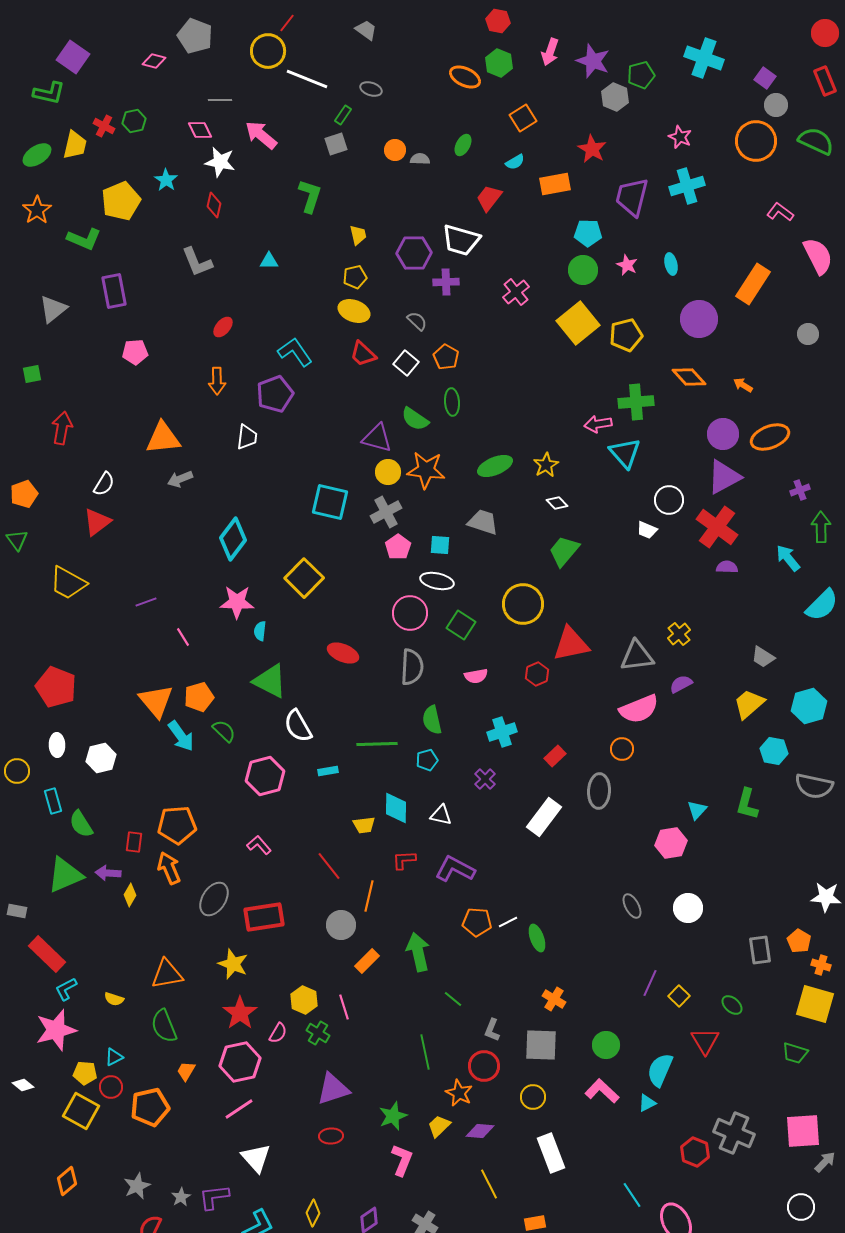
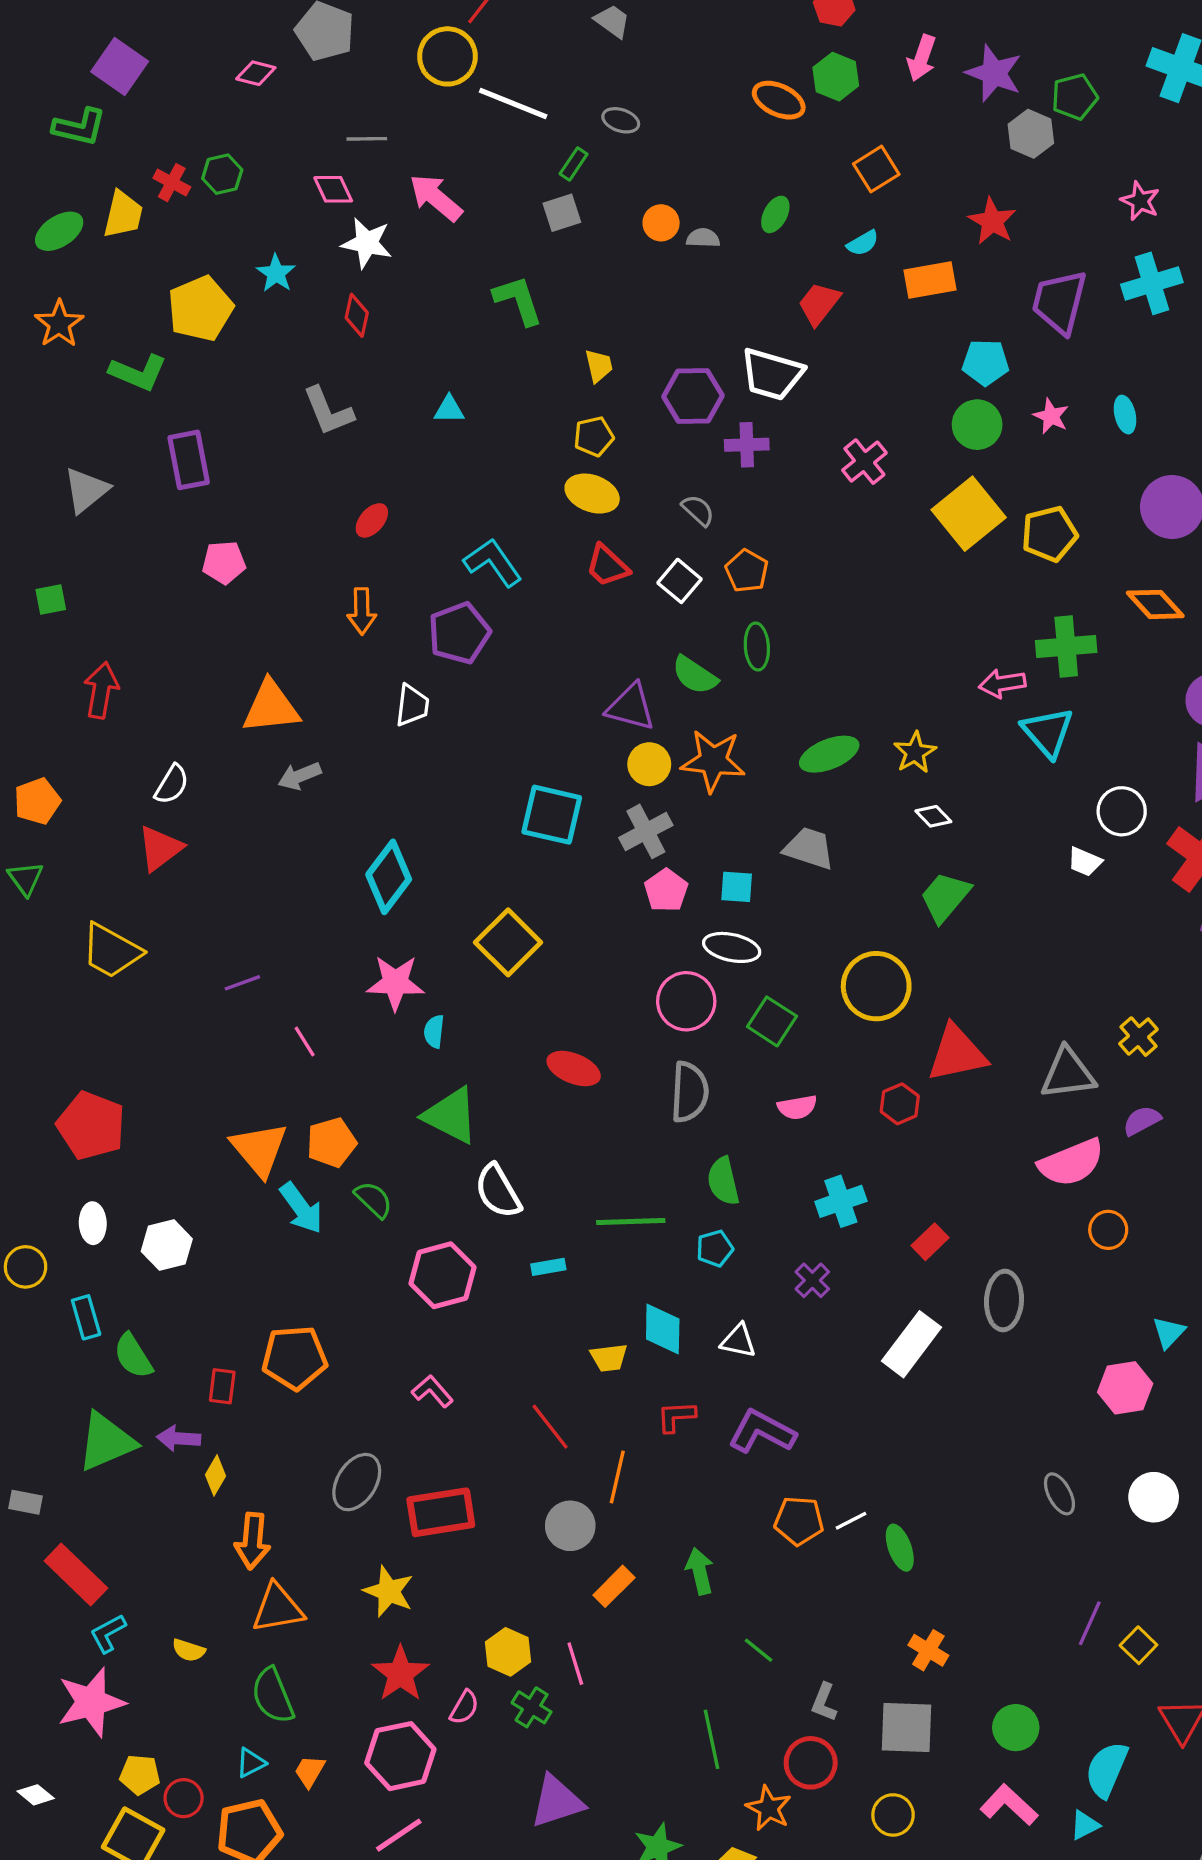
green L-shape: (310, 196) -> (518, 300), turned -36
orange circle: (622, 749) -> (1108, 1230), moved
orange arrow: (169, 868) -> (252, 1541), moved, turned -152
green arrow: (418, 952) -> (700, 1571), size x0.7
cyan triangle: (114, 1057) -> (251, 1763), moved

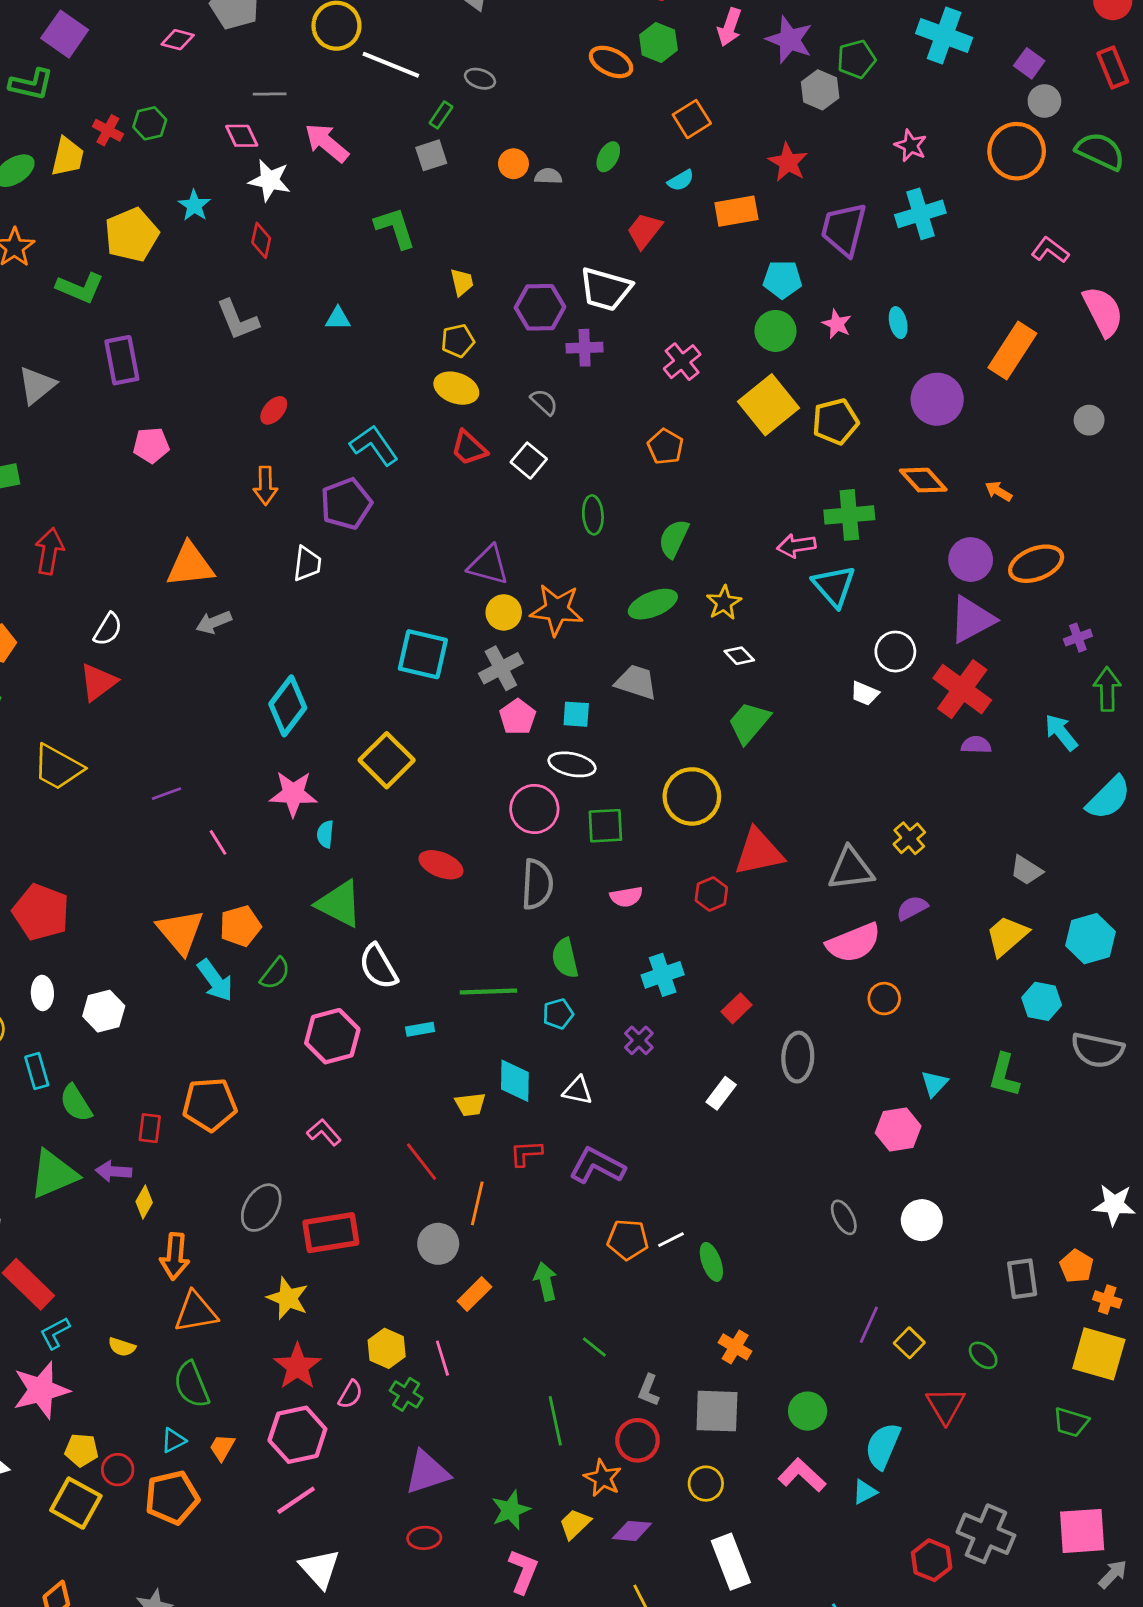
orange pentagon: (747, 571) -> (665, 447), moved
green semicircle: (695, 675) -> (674, 539), moved, turned 81
green square: (772, 1021) -> (605, 826), turned -36
green semicircle: (374, 1200) -> (275, 973), turned 84
white rectangle: (912, 1344) -> (721, 1093), size x0.6

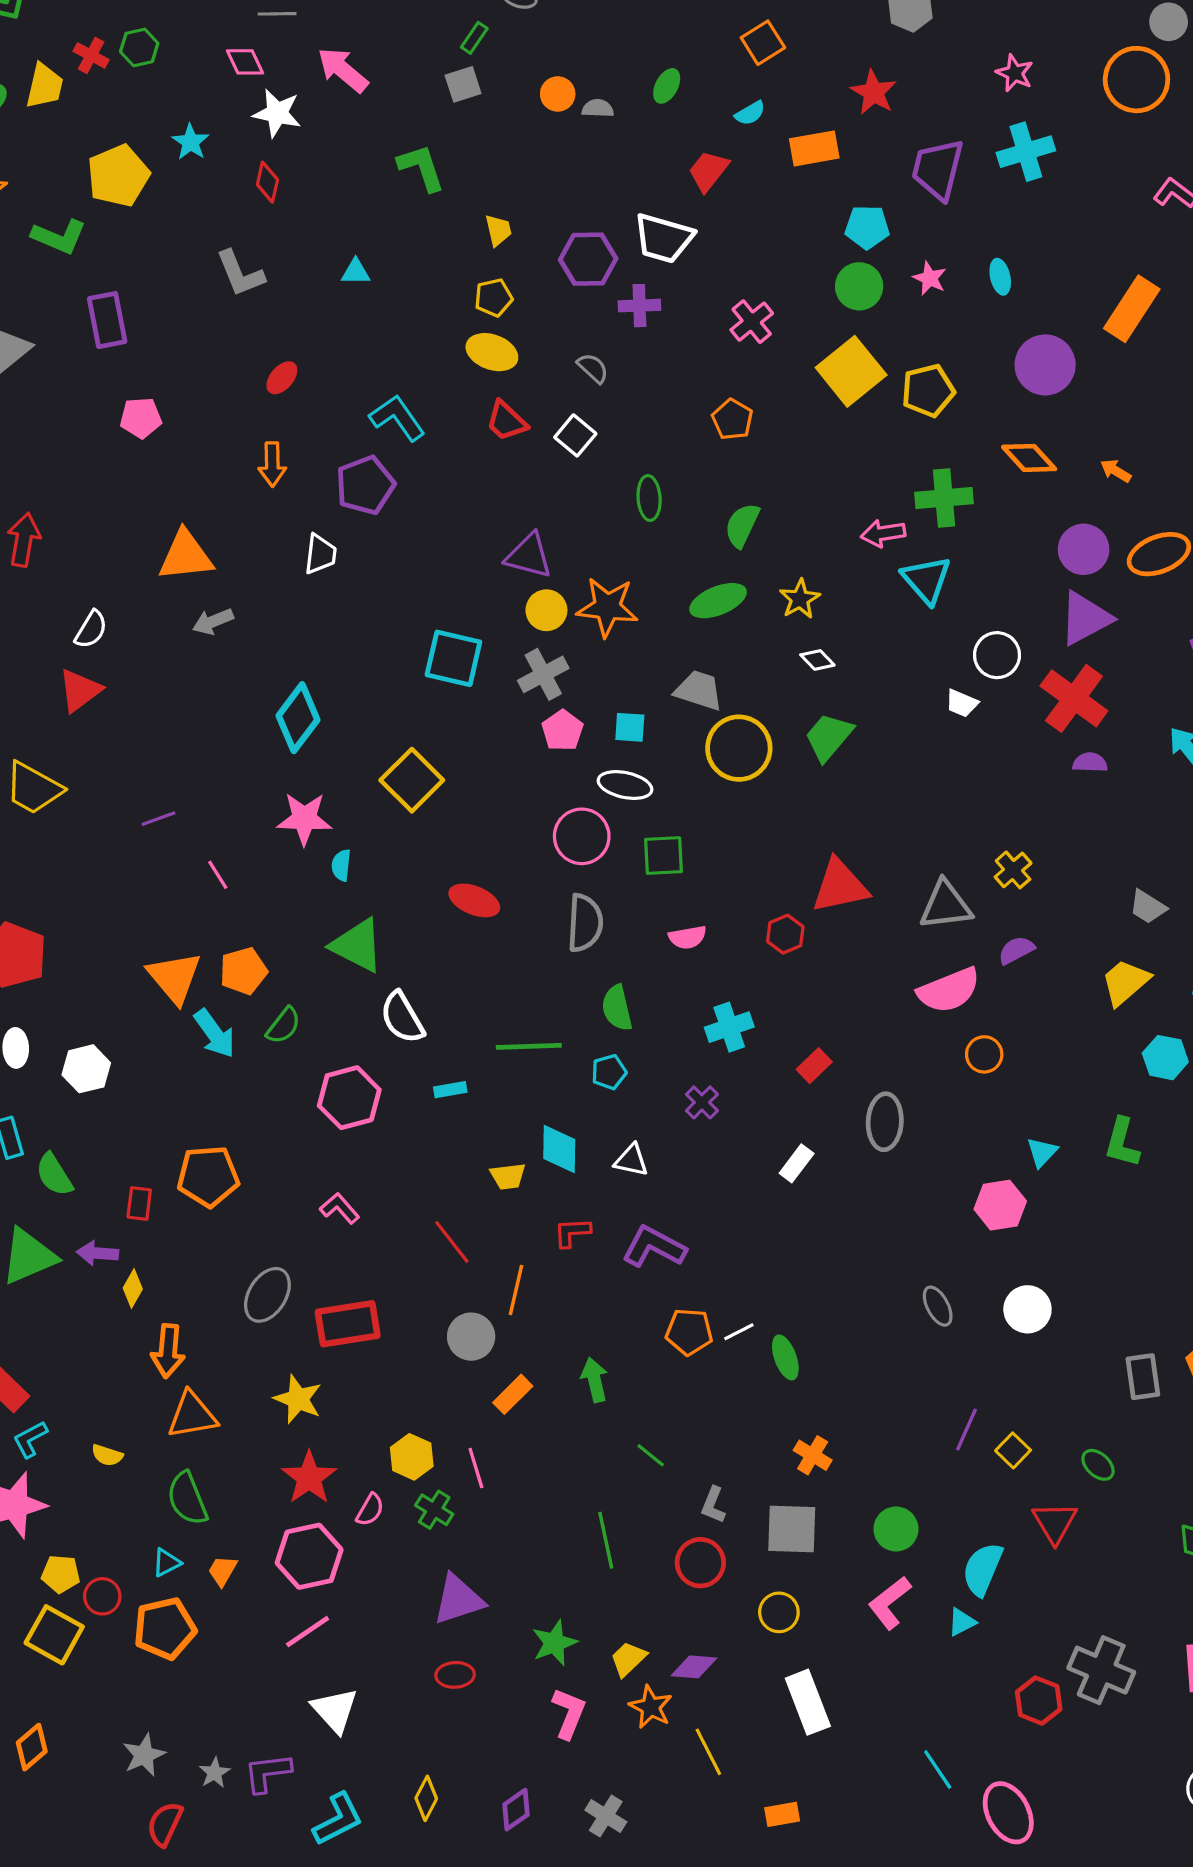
yellow circle: (692, 796) -> (739, 748), moved
pink L-shape: (802, 1475) -> (890, 1603), turned -81
orange star: (603, 1478) -> (651, 1707), moved

